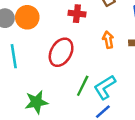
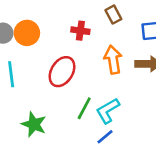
orange arrow: (108, 40) -> (113, 60), size x1.5
green star: (36, 102) -> (34, 124), turned 30

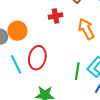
red ellipse: (62, 72) -> (37, 58), moved

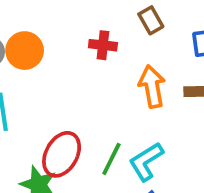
red ellipse: (37, 58) -> (62, 154), moved

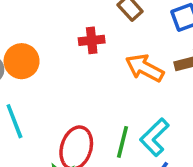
orange arrow: (152, 86) -> (145, 68), turned -39

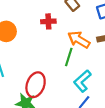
green line: (122, 142) -> (69, 57), moved

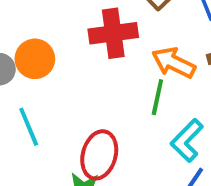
red cross: (48, 21) -> (113, 33), size x1.6

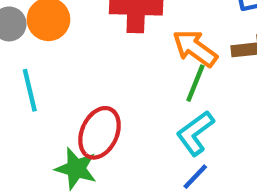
green line: (157, 97) -> (195, 83), moved

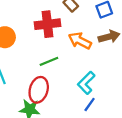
green line: (195, 83) -> (49, 61), moved, turned 54

